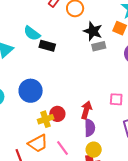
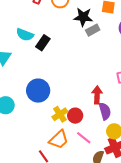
black rectangle: (47, 46) -> (43, 43), turned -56
red circle: (57, 114) -> (75, 116), moved

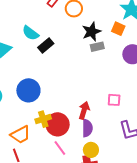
black star: (83, 17) -> (91, 32), turned 30
red circle: (75, 116) -> (58, 124), size x1.5
orange trapezoid: (59, 140) -> (20, 135), moved

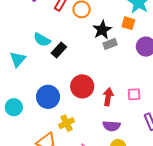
red arrow: (84, 110) -> (108, 97), moved
red circle: (58, 124) -> (82, 86), moved
purple semicircle: (87, 128) -> (112, 126), turned 102

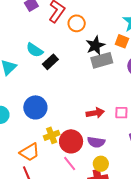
gray rectangle: (110, 44) -> (102, 60), size x1.5
red circle: (82, 86) -> (71, 141), moved
red arrow: (108, 97) -> (95, 113), turned 66

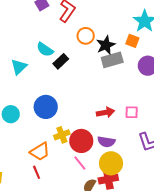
orange circle: (77, 23) -> (86, 36), moved
yellow circle: (101, 164) -> (111, 163), size x1.5

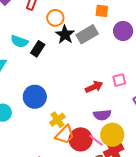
black star: (106, 45) -> (65, 35), moved
red circle: (81, 141) -> (81, 139), moved
orange trapezoid: (40, 152) -> (65, 135), moved
pink line: (80, 163) -> (96, 140), moved

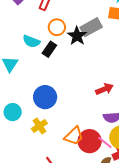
orange circle: (55, 18) -> (57, 27), moved
gray rectangle: (87, 34) -> (91, 27), moved
yellow cross: (57, 120) -> (39, 126), moved

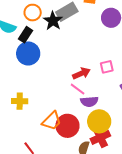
blue circle: (45, 97) -> (28, 53), moved
yellow cross: (39, 126) -> (20, 101), moved, turned 35
pink line: (105, 142) -> (78, 89), moved

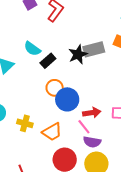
orange circle: (33, 13) -> (55, 88), moved
blue circle: (28, 53) -> (67, 99), moved
orange trapezoid: (52, 121) -> (52, 132), moved

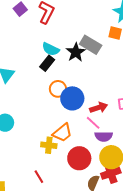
cyan semicircle: (32, 49) -> (51, 49), moved
gray rectangle: (94, 49) -> (91, 45), turned 55
yellow cross: (25, 123) -> (49, 145), moved

